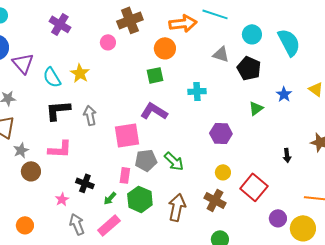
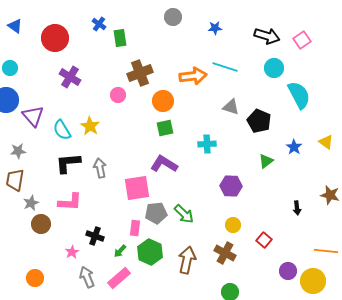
cyan circle: (252, 34) -> (274, 68), moved
orange circle: (165, 48) -> (163, 101), moved
red square: (254, 187) -> (264, 240), size x0.6

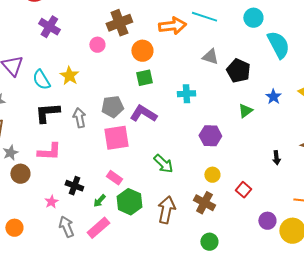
gray pentagon: (156, 213) -> (112, 107), moved
pink rectangle: (135, 228) -> (114, 178), turned -63

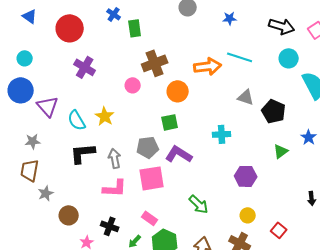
green square: (144, 78) -> (170, 122), moved
pink L-shape: (49, 152) -> (115, 188), moved
brown circle: (20, 174) -> (69, 215), moved

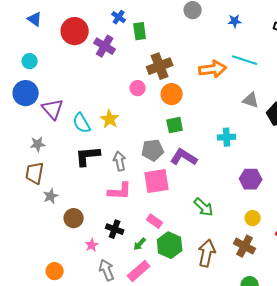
purple cross: (85, 67) -> (105, 46), moved
orange circle: (178, 91) -> (172, 94), moved

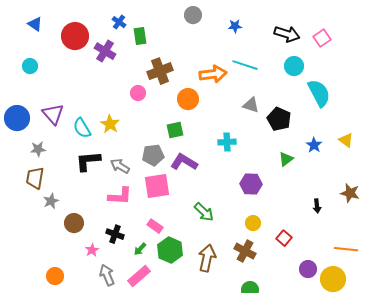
blue circle: (26, 93) -> (17, 118), moved
orange circle: (172, 94) -> (188, 99), moved
gray arrow: (120, 161) -> (120, 166), turned -48

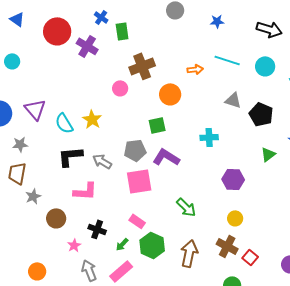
cyan circle: (294, 66) -> (265, 66), moved
orange arrow: (213, 74) -> (195, 69), size x0.6
pink L-shape: (120, 196) -> (85, 191), moved
red square: (284, 238) -> (250, 257), moved

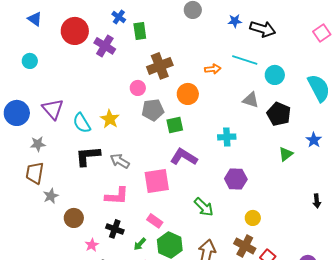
black arrow: (269, 29) -> (263, 29), moved
cyan circle: (265, 66) -> (275, 75), moved
gray pentagon: (135, 150) -> (153, 110), moved
purple hexagon: (233, 179) -> (236, 179), moved
pink L-shape: (85, 191) -> (117, 196), moved

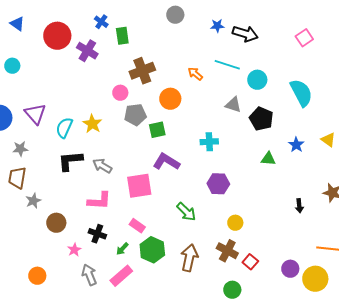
orange arrow: (213, 69) -> (195, 74), turned -133
cyan semicircle: (82, 123) -> (64, 128), turned 55
green triangle: (286, 154) -> (268, 159), turned 42

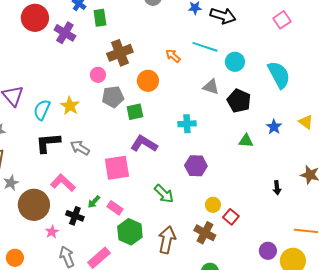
pink L-shape: (99, 201) -> (63, 183), moved, turned -140
brown circle: (56, 223) -> (34, 205), size x1.6
green arrow: (122, 249) -> (94, 202), moved
red square: (250, 262) -> (231, 217), moved

